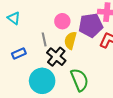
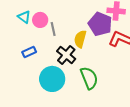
pink circle: (62, 21) -> (40, 20), moved
purple pentagon: (91, 25) -> (100, 24), turned 30
gray line: (44, 39) -> (53, 29), moved

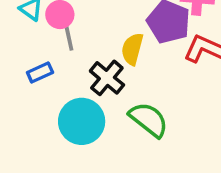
gray line: (53, 29) -> (69, 38), moved
green semicircle: (89, 78) -> (149, 120), turned -30

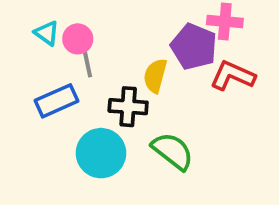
blue rectangle: (40, 72) -> (56, 101), size x1.5
black cross: (107, 78) -> (128, 107), turned -36

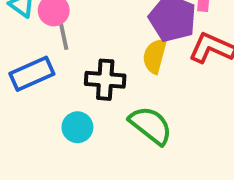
yellow semicircle: (155, 76) -> (155, 56), moved
cyan circle: (101, 153) -> (77, 127), size x0.6

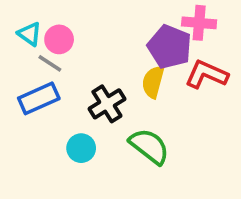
gray line: (64, 36) -> (50, 63), moved, turned -45
black cross: (105, 80) -> (107, 104), turned -36

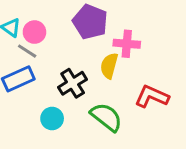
pink cross: (199, 23) -> (127, 44), moved
purple pentagon: (170, 47) -> (90, 22), moved
red L-shape: (206, 74) -> (152, 96), moved

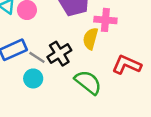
gray line: (27, 51) -> (37, 57), moved
cyan circle: (52, 118) -> (33, 78), moved

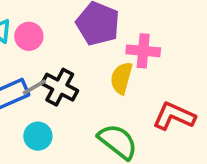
black cross: (59, 54) -> (60, 87), moved, turned -30
gray line: (37, 57) -> (34, 87), moved, turned -63

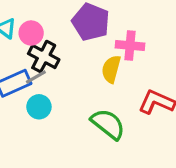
black cross: (60, 87) -> (44, 57), moved
cyan circle: (38, 136) -> (39, 107), moved

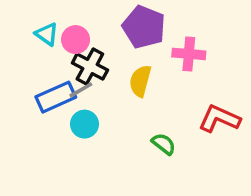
yellow semicircle: (111, 69) -> (140, 81), moved
green semicircle: (108, 124) -> (164, 144), size x0.6

